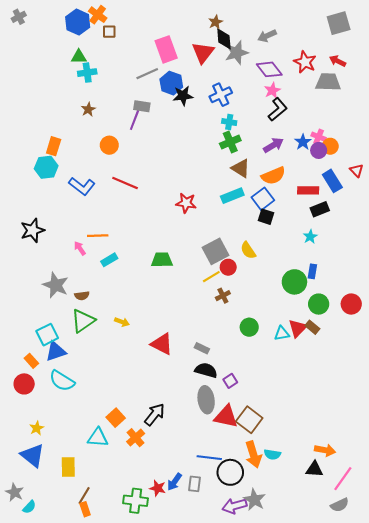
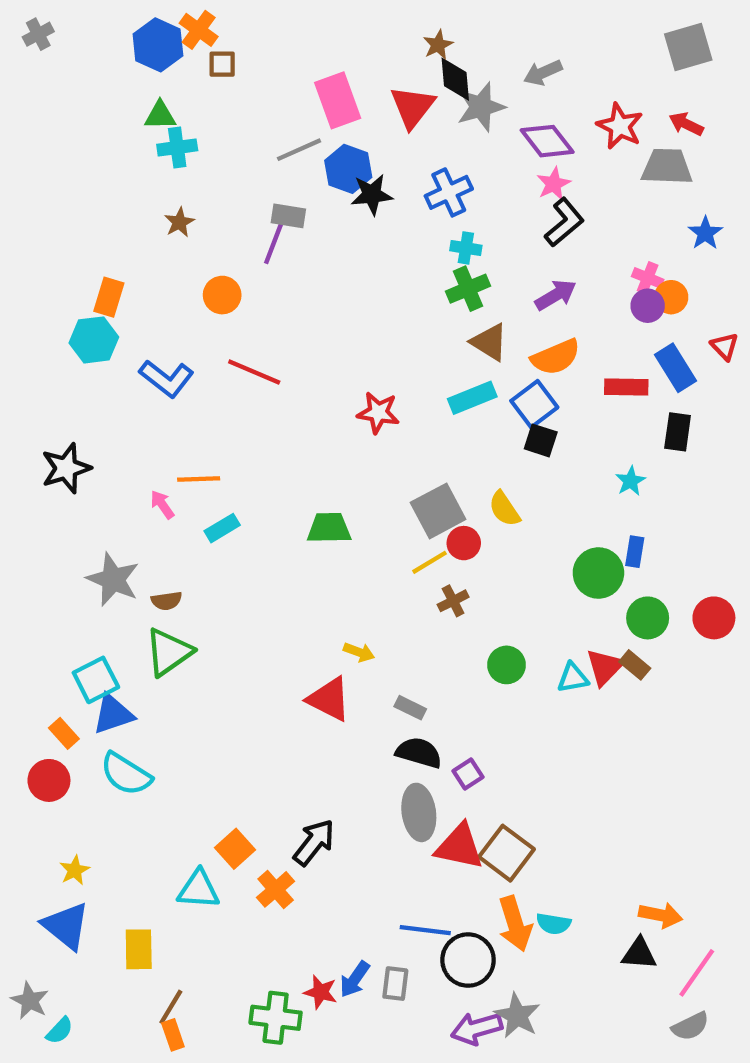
blue star: (303, 142) -> (705, 233), moved
black rectangle: (320, 209) -> (678, 432), moved, turned -60
yellow arrow: (122, 322) -> (359, 652), moved

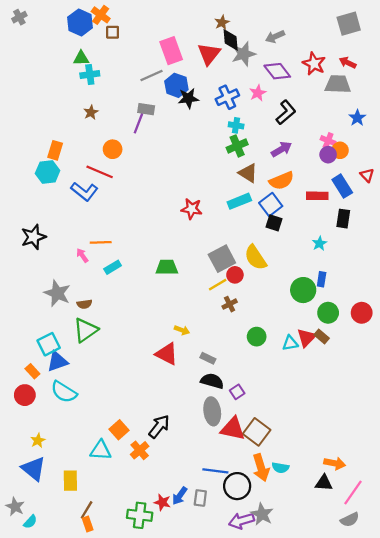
pink star: (554, 184) -> (258, 93), moved
red line: (254, 372) -> (100, 172), moved
yellow semicircle: (504, 509) -> (256, 258), size x1.4

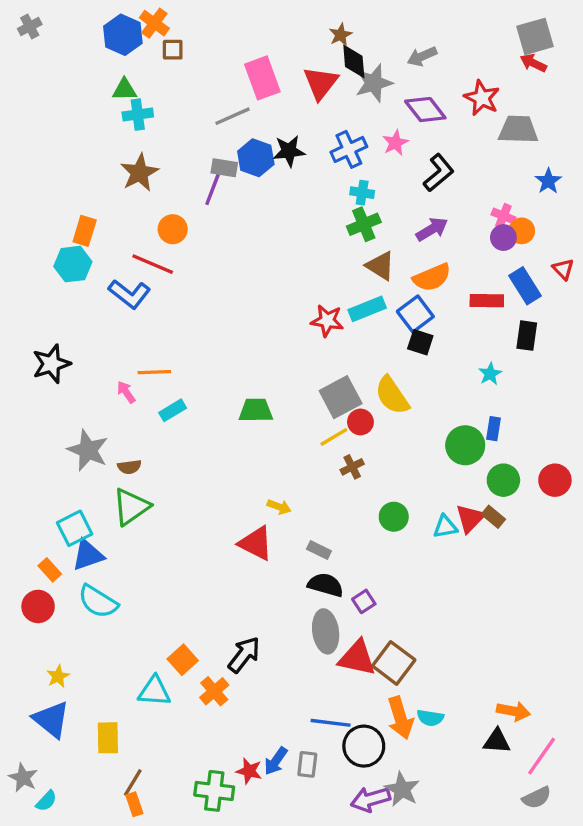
red arrow: (348, 63) -> (533, 63), moved
blue hexagon: (176, 85) -> (256, 158), moved
brown star: (91, 112) -> (139, 173), size x1.6
red star: (192, 209) -> (327, 321), moved

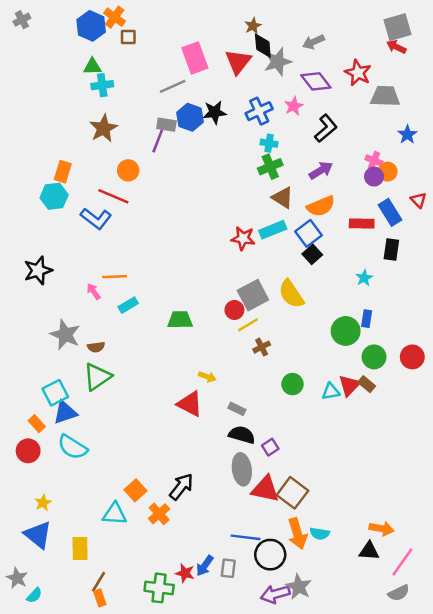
black square: (420, 342) -> (312, 254), turned 30
green trapezoid: (256, 410) -> (180, 320), moved
red circle: (360, 422) -> (234, 310), moved

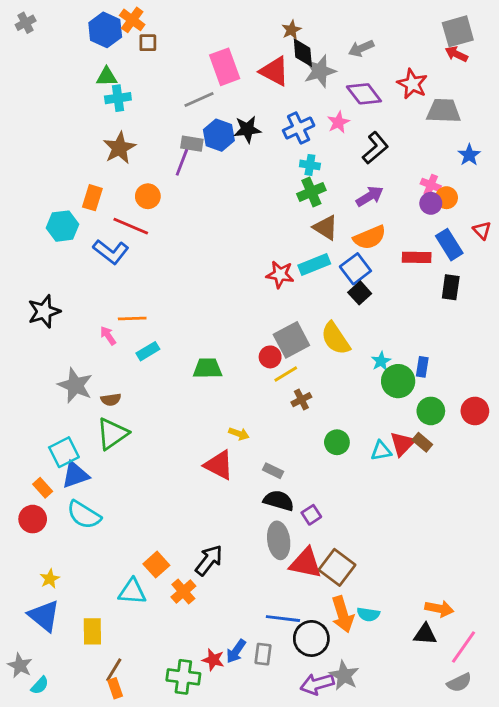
red triangle: (238, 62) -> (274, 71), turned -40
orange rectangle: (63, 172) -> (92, 198), moved
cyan star: (364, 278) -> (381, 361), moved

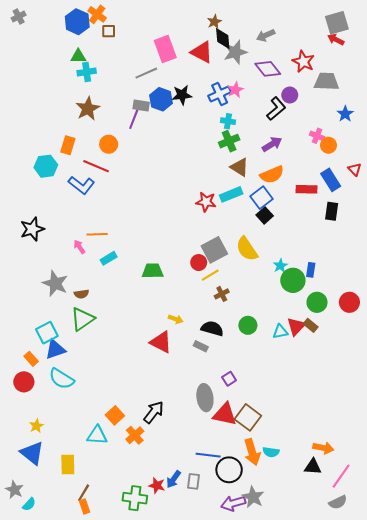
pink star: (338, 122) -> (235, 90), moved
purple circle: (431, 203) -> (290, 95), moved
black semicircle: (279, 501) -> (212, 328), moved

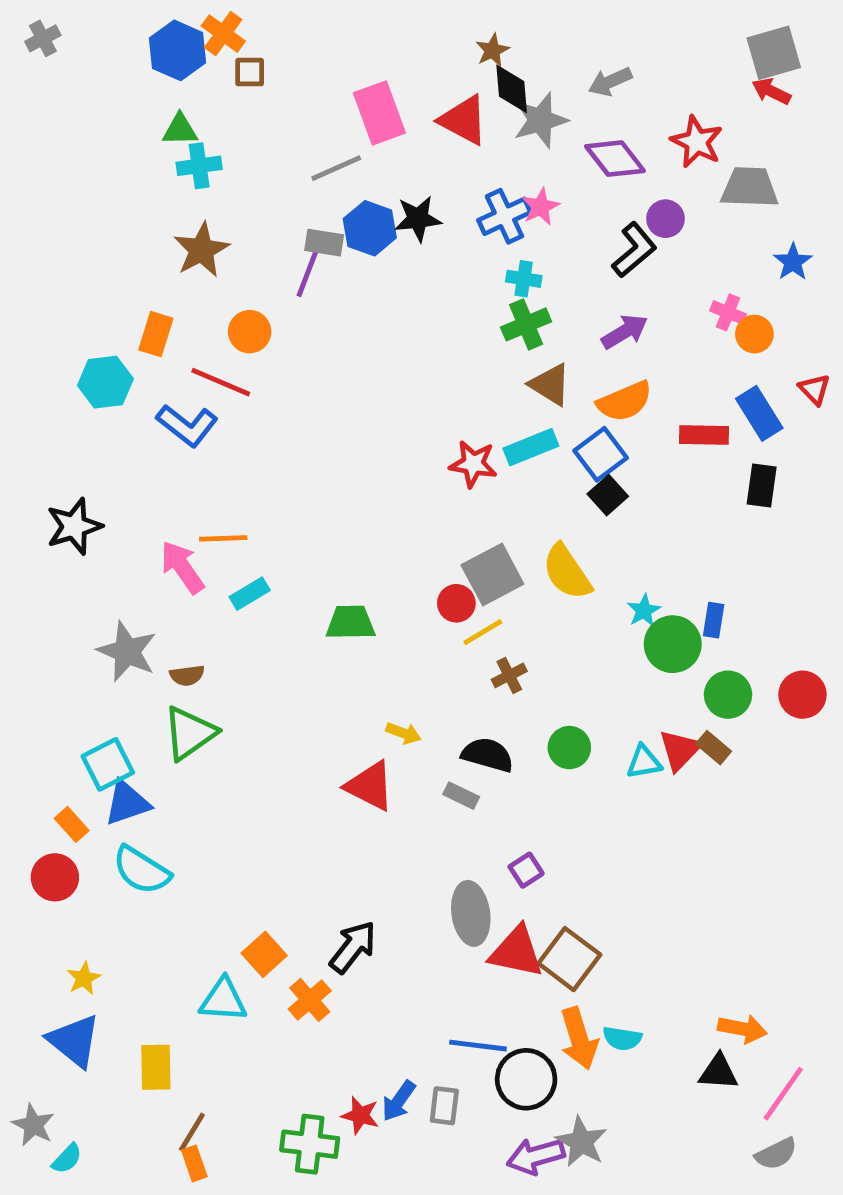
pink arrow: (79, 247) -> (182, 567), size x1.6

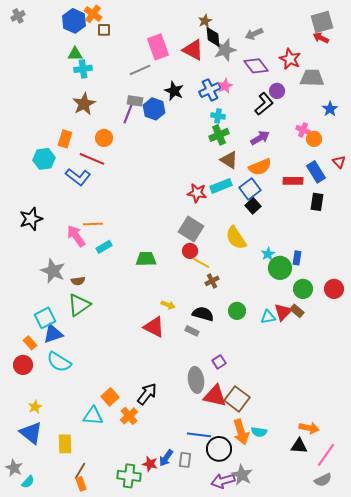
black star: (418, 219) -> (174, 91), turned 30
blue hexagon: (370, 228) -> (154, 109), moved
gray square: (492, 574) -> (191, 229), moved, turned -30
yellow line: (483, 632) -> (201, 263), turned 60

